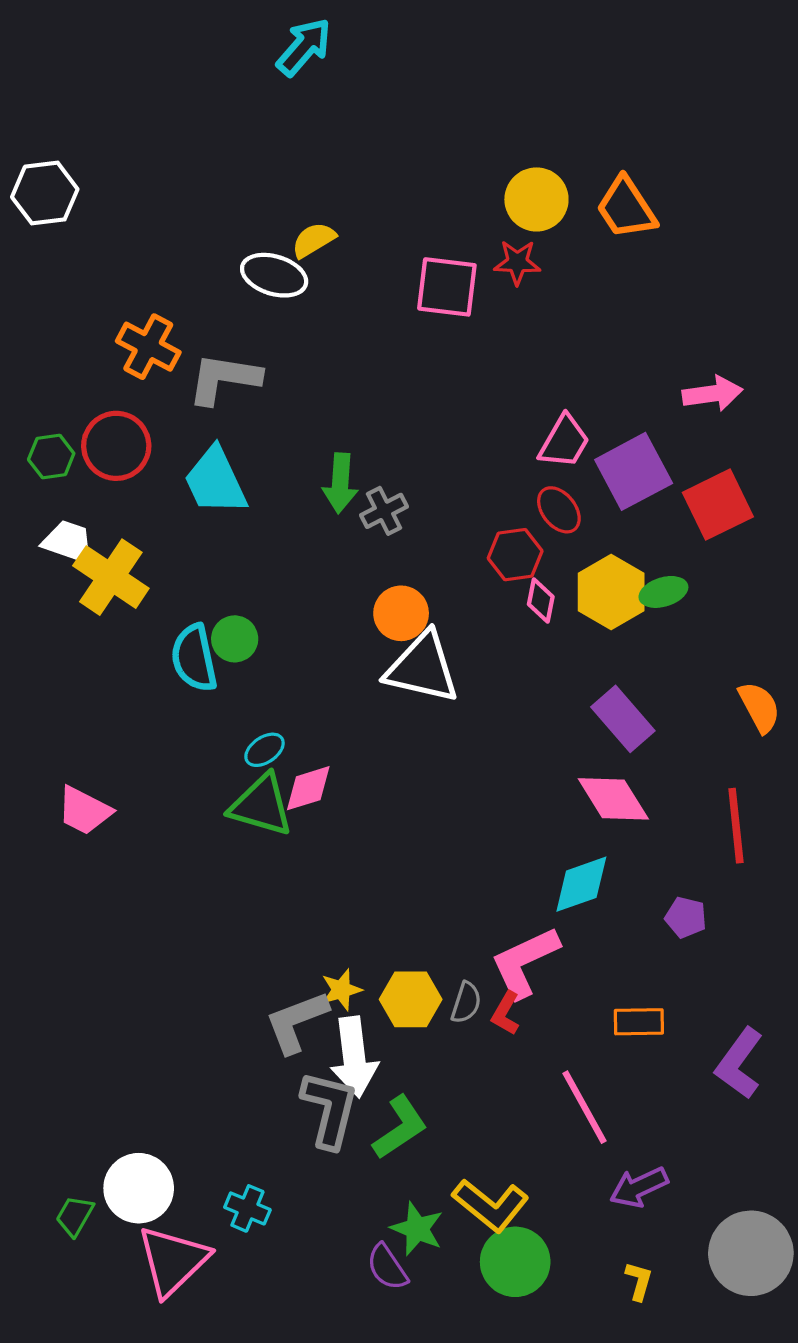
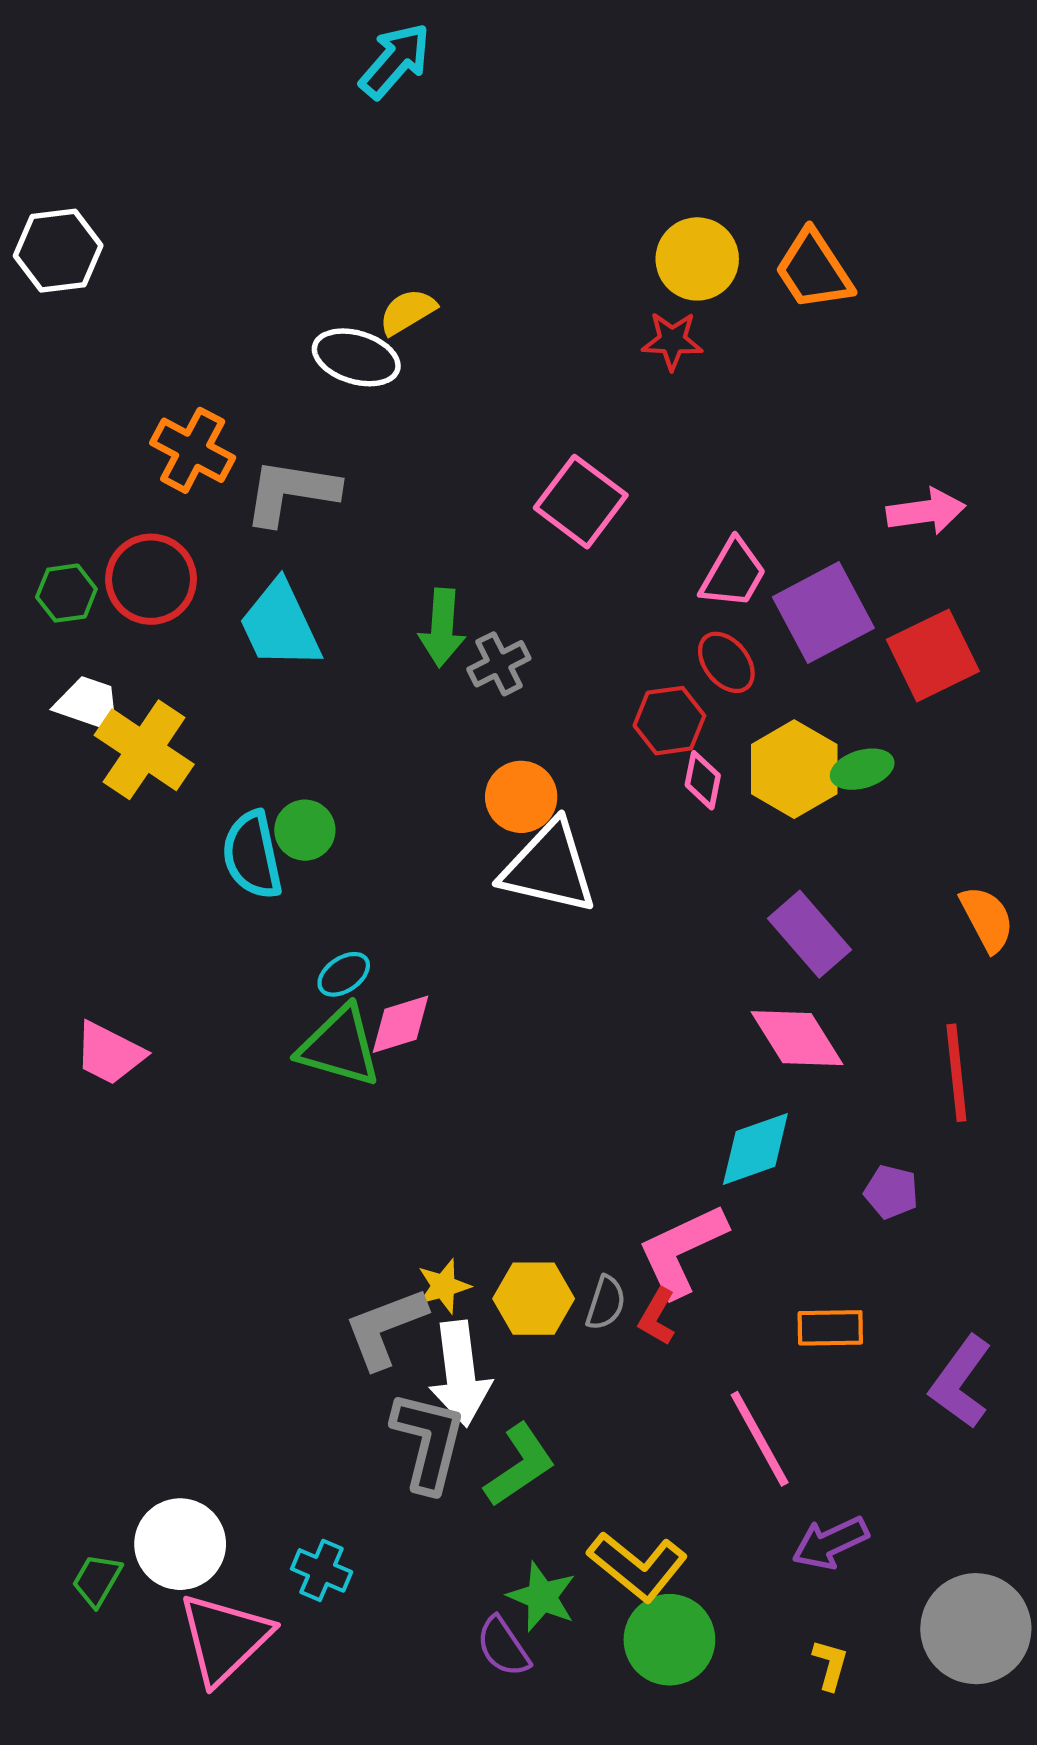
pink square: (447, 287) -> (581, 502), moved, turned 30

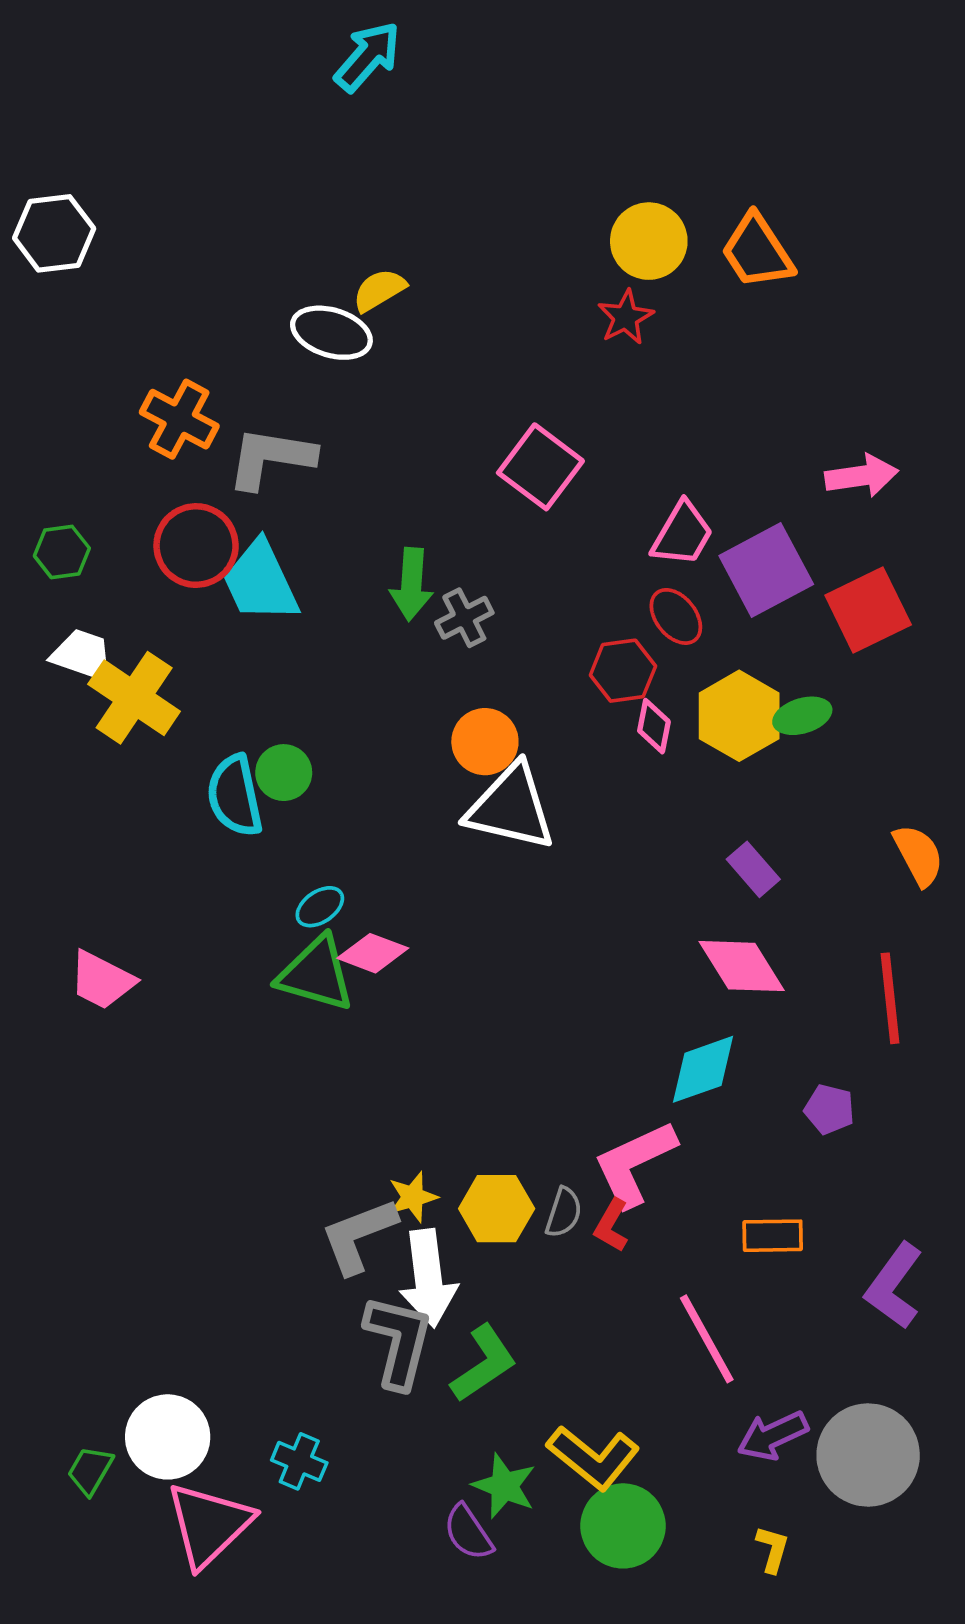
red star: (672, 341) -> (626, 317), turned -30
red circle: (151, 579) -> (196, 546), moved
purple rectangle: (809, 934) -> (753, 869), size x0.7
pink diamond: (401, 1024) -> (373, 953), turned 38
gray circle: (976, 1629) -> (868, 1455), moved

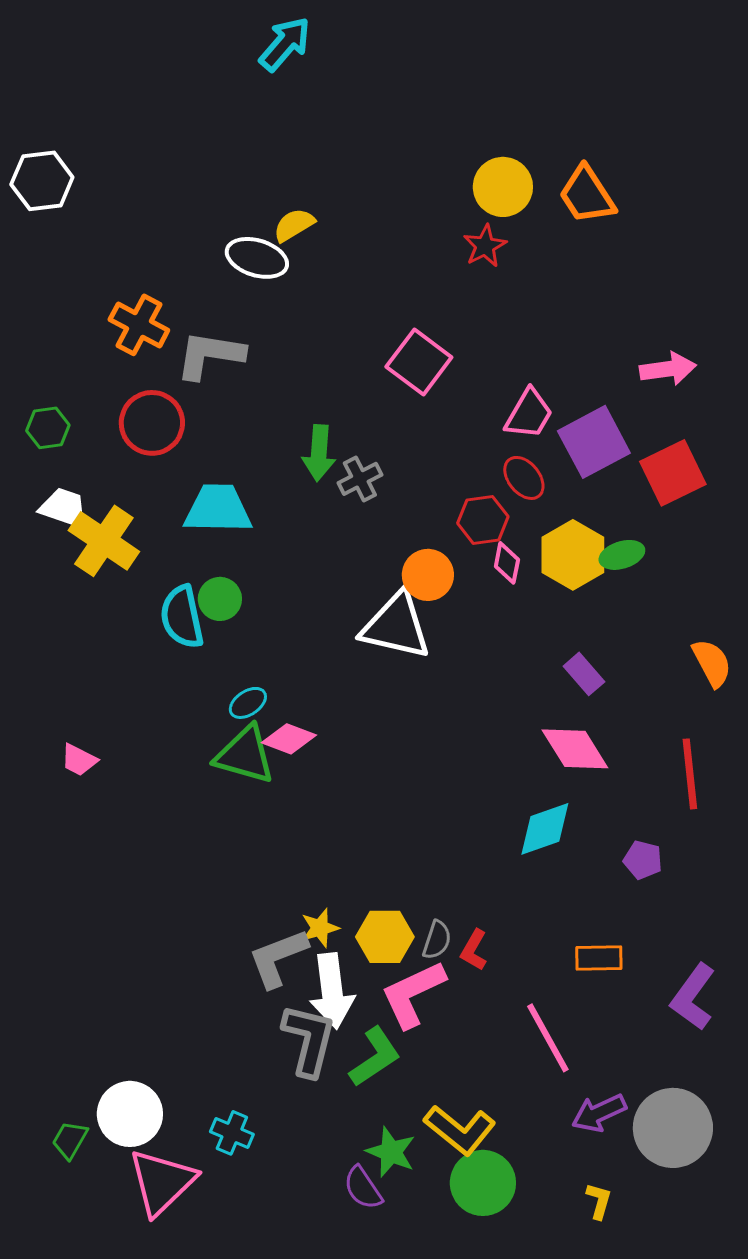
cyan trapezoid: (261, 582) -> (218, 509), moved, turned 116
orange circle: (485, 742) -> (428, 575), moved
pink trapezoid: (102, 980) -> (79, 760), size x0.7
pink L-shape: (635, 1163) -> (413, 994), moved

